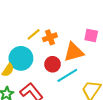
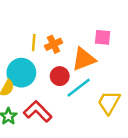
yellow line: (34, 34) -> (34, 43), turned -40

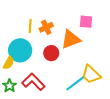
cyan line: (79, 88) -> (75, 83), moved
yellow trapezoid: (109, 102) -> (91, 75), turned -75

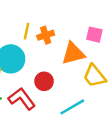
red circle: (51, 53) -> (44, 81), moved
yellow trapezoid: (91, 75) -> (94, 76), moved

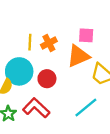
pink square: (94, 35) -> (86, 35), moved
red circle: (44, 81) -> (47, 79), moved

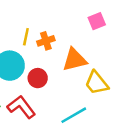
pink square: (86, 35) -> (97, 21), moved, turned -35

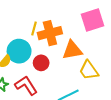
pink square: (97, 21) -> (93, 20), size x1.6
orange cross: (46, 41) -> (50, 33), size x1.6

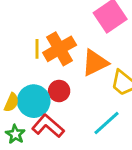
cyan circle: (19, 51) -> (34, 101), moved

